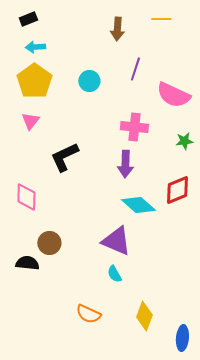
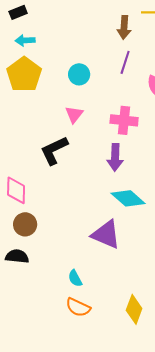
brown arrow: (117, 29) -> (124, 27), moved
pink triangle: (30, 121) -> (74, 114), moved
brown circle: (49, 243) -> (25, 224), moved
cyan semicircle: (114, 274) -> (75, 278), moved

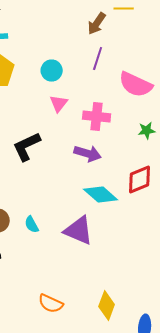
brown arrow: (124, 27) -> (97, 24), turned 30
pink triangle: (74, 114) -> (59, 104), moved
purple arrow: (115, 157) -> (88, 154), turned -76
cyan semicircle: (75, 278) -> (32, 224), moved

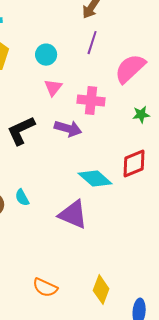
pink semicircle: (136, 84) -> (130, 69), turned 112
purple arrow: (88, 154) -> (68, 129), moved
cyan semicircle: (32, 224) -> (22, 198), moved

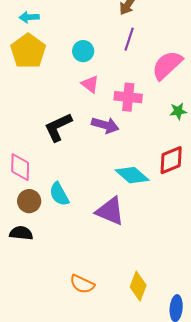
pink triangle: (53, 88) -> (90, 84), turned -30
cyan semicircle: (22, 198) -> (59, 194), size x1.4

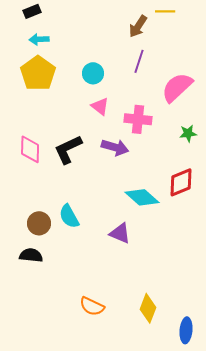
pink diamond: (20, 167) -> (30, 149), moved
purple triangle: (110, 211) -> (120, 233), size x0.7

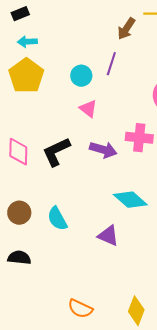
purple line: (139, 61) -> (111, 64), moved
pink cross: (138, 119) -> (139, 138), moved
brown circle: (39, 223) -> (19, 213), moved

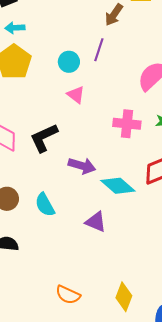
purple arrow: (103, 150) -> (82, 166), moved

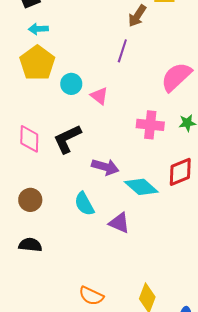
cyan circle: (69, 62) -> (71, 84), moved
cyan semicircle: (45, 205) -> (84, 204), moved

